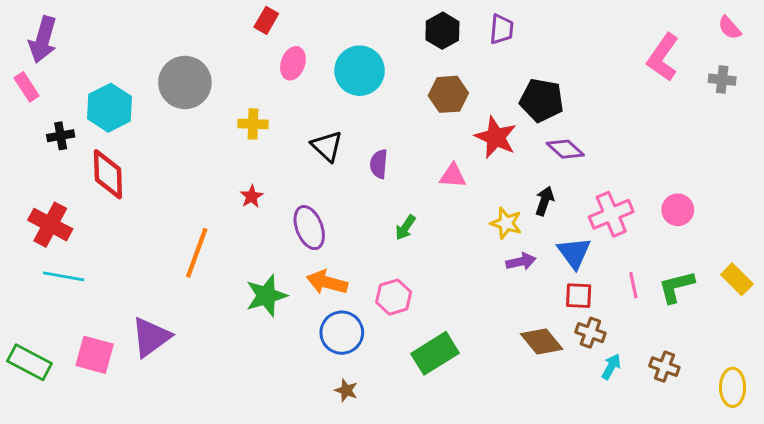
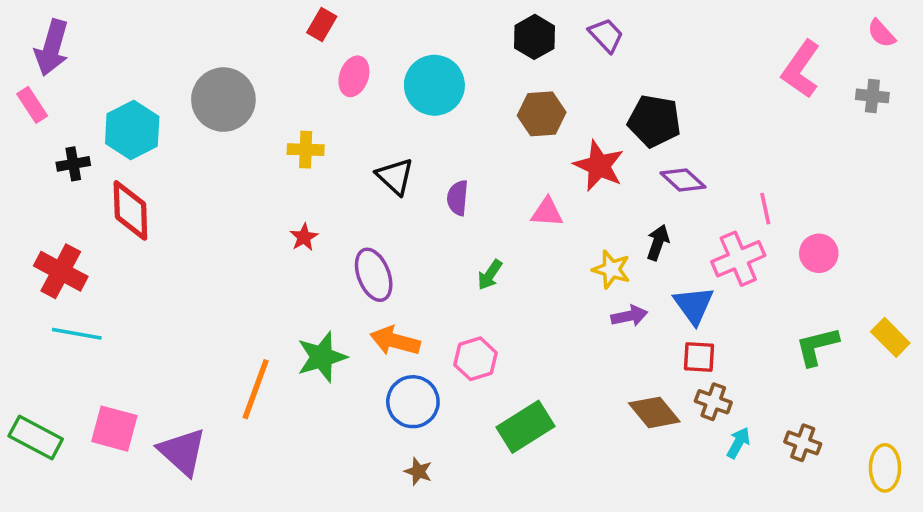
purple trapezoid: (502, 29) -> (606, 35), turned -48
orange line: (197, 253) -> (256, 389), moved
pink line: (633, 285) -> (765, 209), moved
purple triangle: (151, 337) -> (182, 452), moved, turned -42

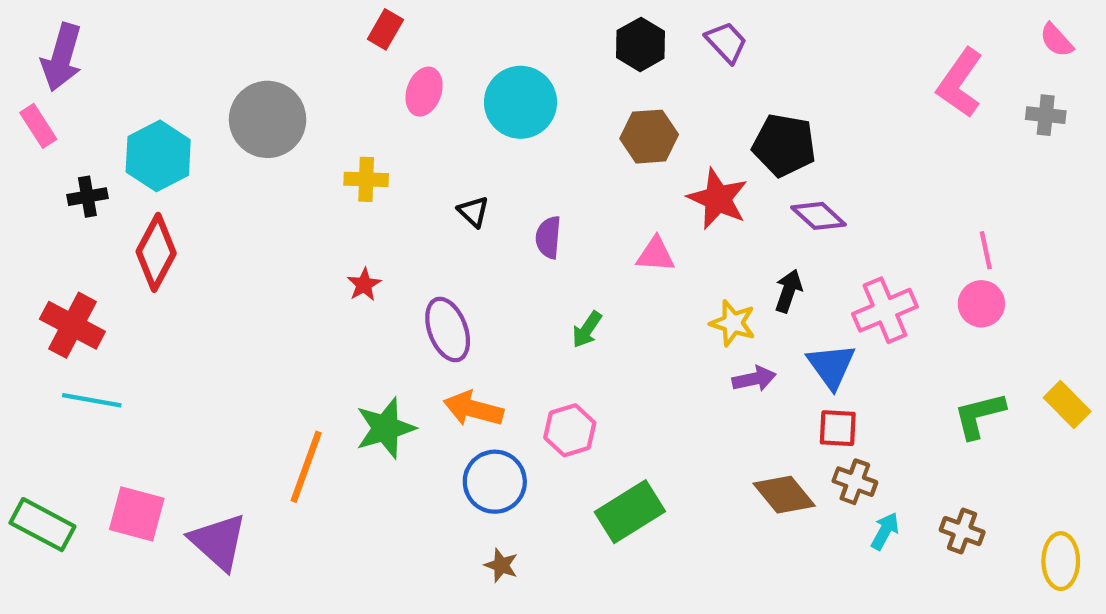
black triangle: (395, 176) -> (473, 212), size x0.7
pink line: (765, 209) -> (986, 250), moved
red diamond: (130, 210) -> (156, 252), turned 30

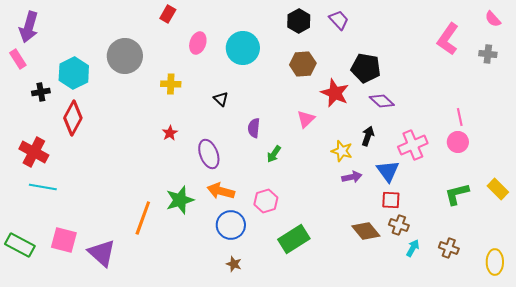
red rectangle: (385, 29) -> (168, 14), moved
purple semicircle: (548, 237) -> (254, 128), moved
pink triangle: (656, 254) -> (306, 119), turned -48

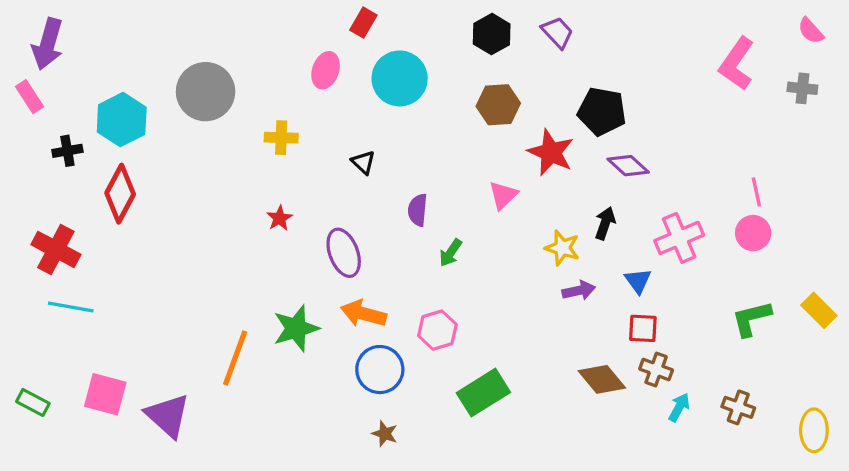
red rectangle: (168, 14) -> (363, 23), moved
blue triangle: (388, 171) -> (638, 281), size x0.7
green rectangle: (20, 245) -> (33, 402), size x0.7

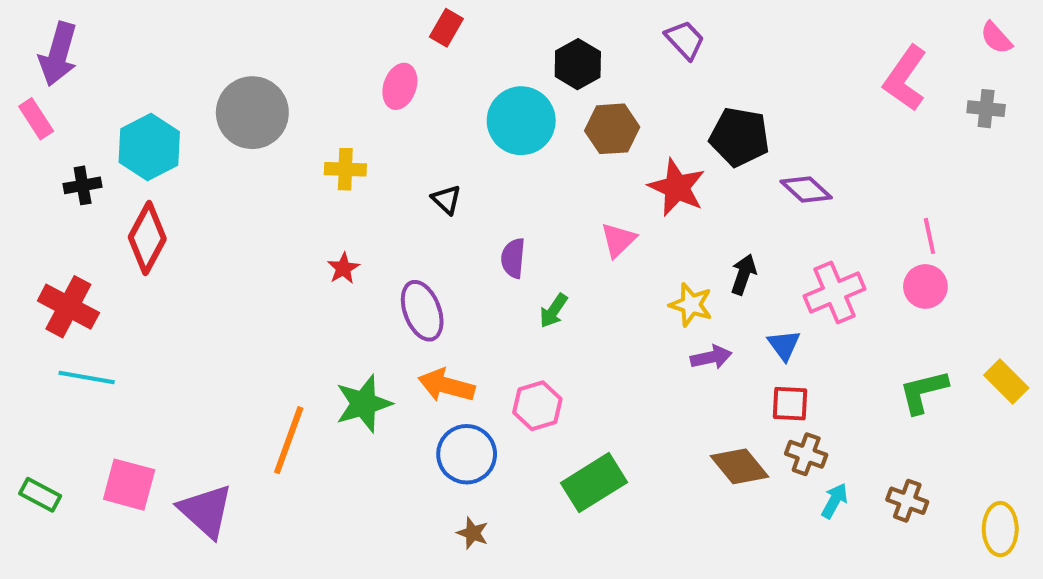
black hexagon: (492, 34) -> (578, 64), moved
cyan circle: (400, 78) -> (521, 121), moved
purple diamond: (628, 166) -> (806, 189), moved

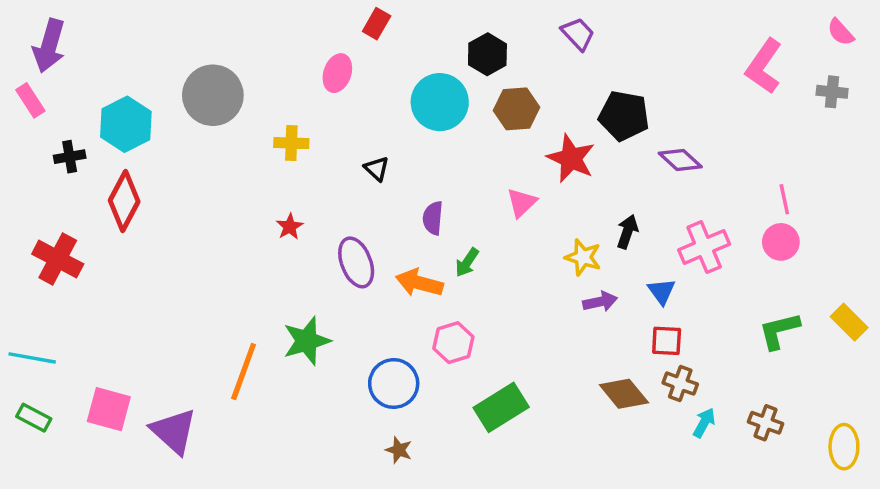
cyan line: (87, 377) -> (32, 358), moved
orange arrow: (446, 386) -> (419, 283), moved

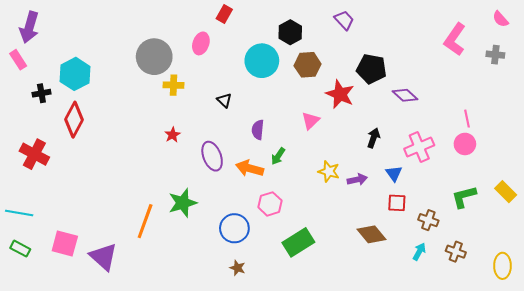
gray circle: (213, 95) -> (154, 57), moved
yellow star: (583, 257) -> (329, 171), moved
brown cross: (680, 384) -> (428, 220), moved

